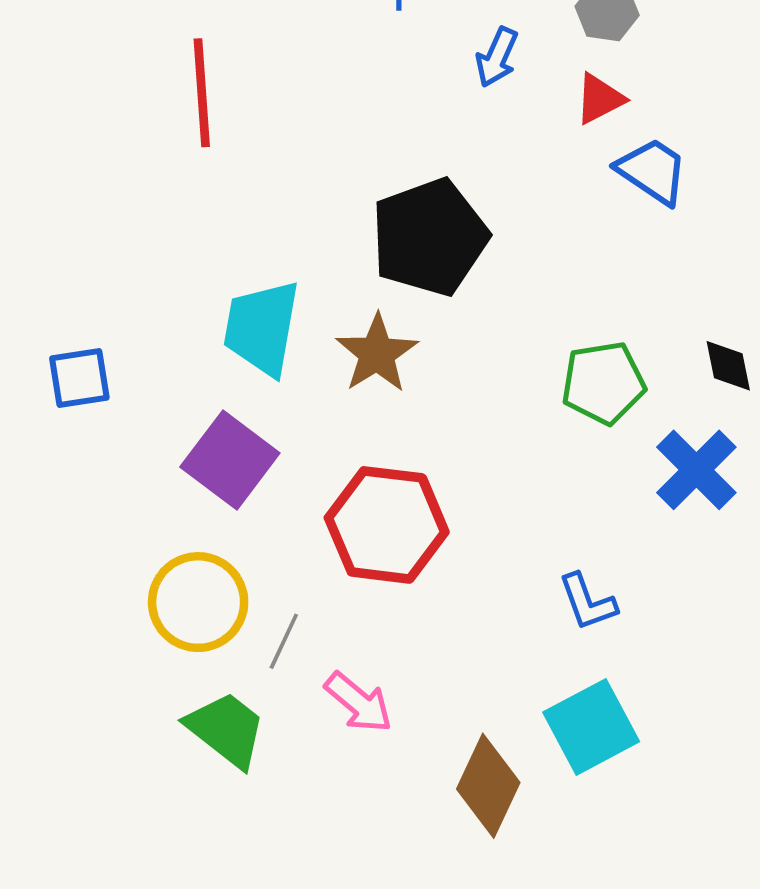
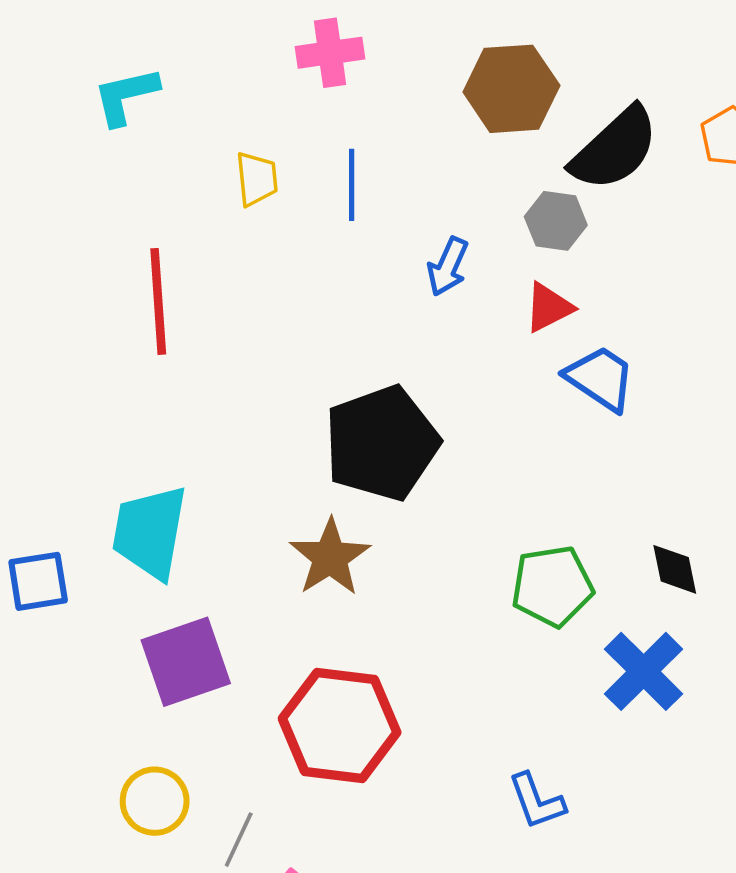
cyan trapezoid: (262, 328) -> (150, 532), moved
purple square: (230, 460) -> (186, 662), turned 34
yellow circle: (198, 602) -> (155, 801), size x0.7

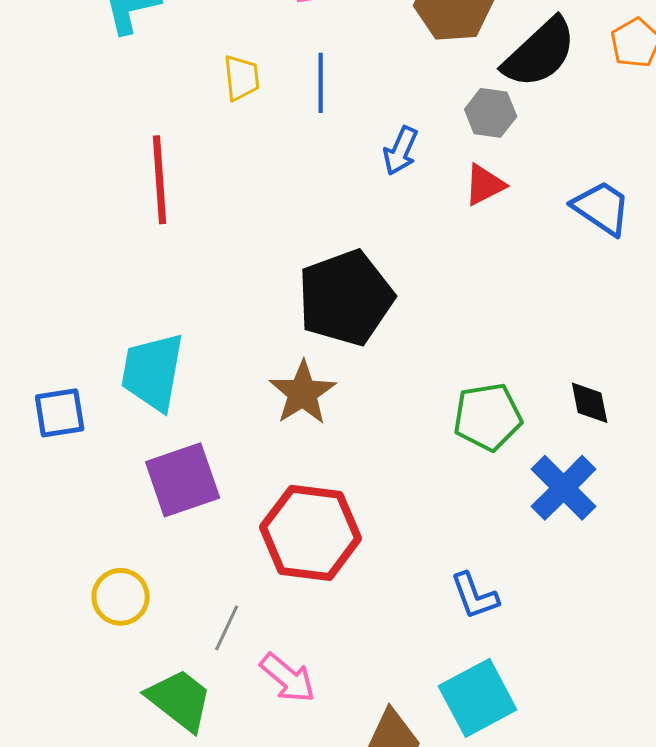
blue trapezoid: (600, 378) -> (602, 208), moved
yellow circle: (155, 801) -> (121, 597), moved

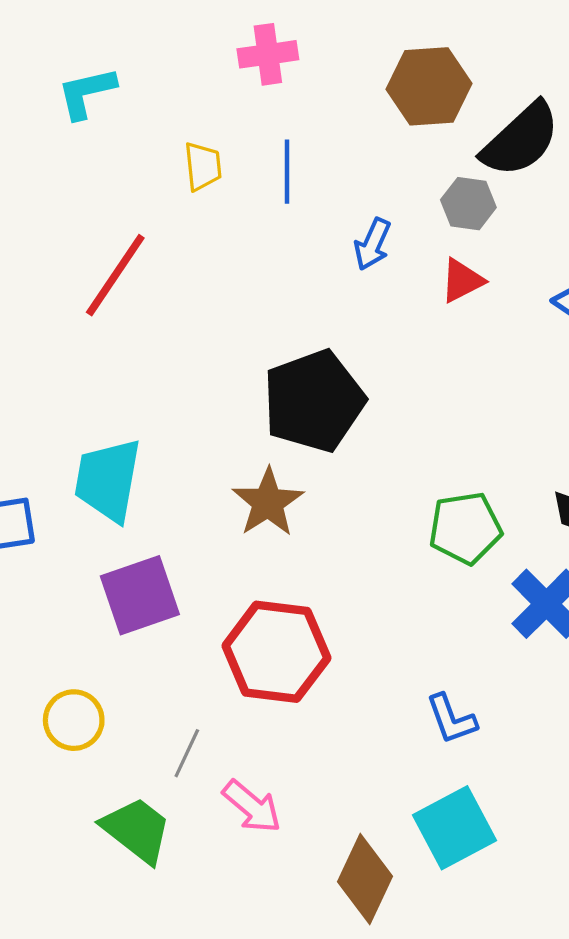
red line: (160, 180) -> (115, 275), turned 38

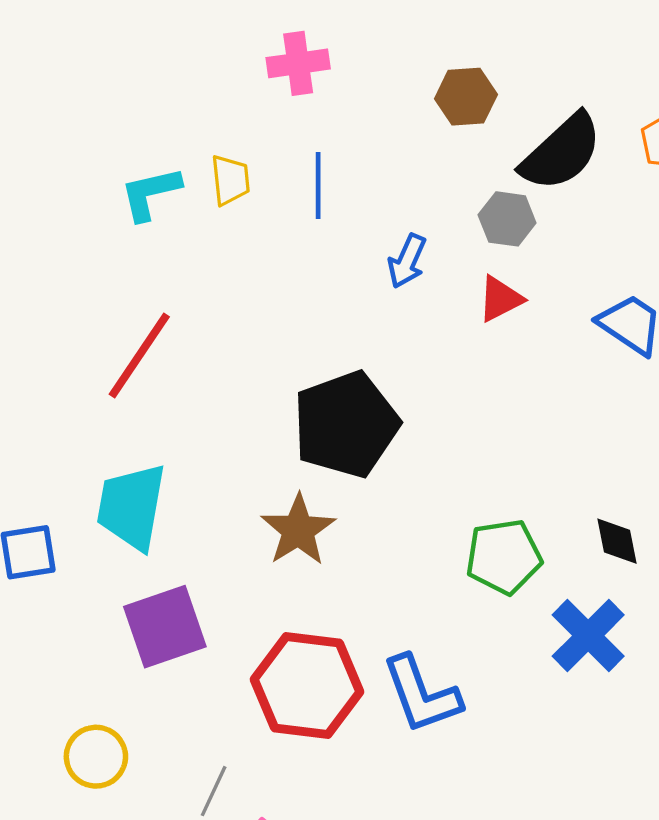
brown hexagon: (429, 86) -> (466, 97), size x0.7
cyan L-shape: (87, 93) -> (150, 193), moved
red line: (115, 275) -> (139, 356), moved
blue L-shape: (451, 719) -> (421, 694), moved, size x1.5

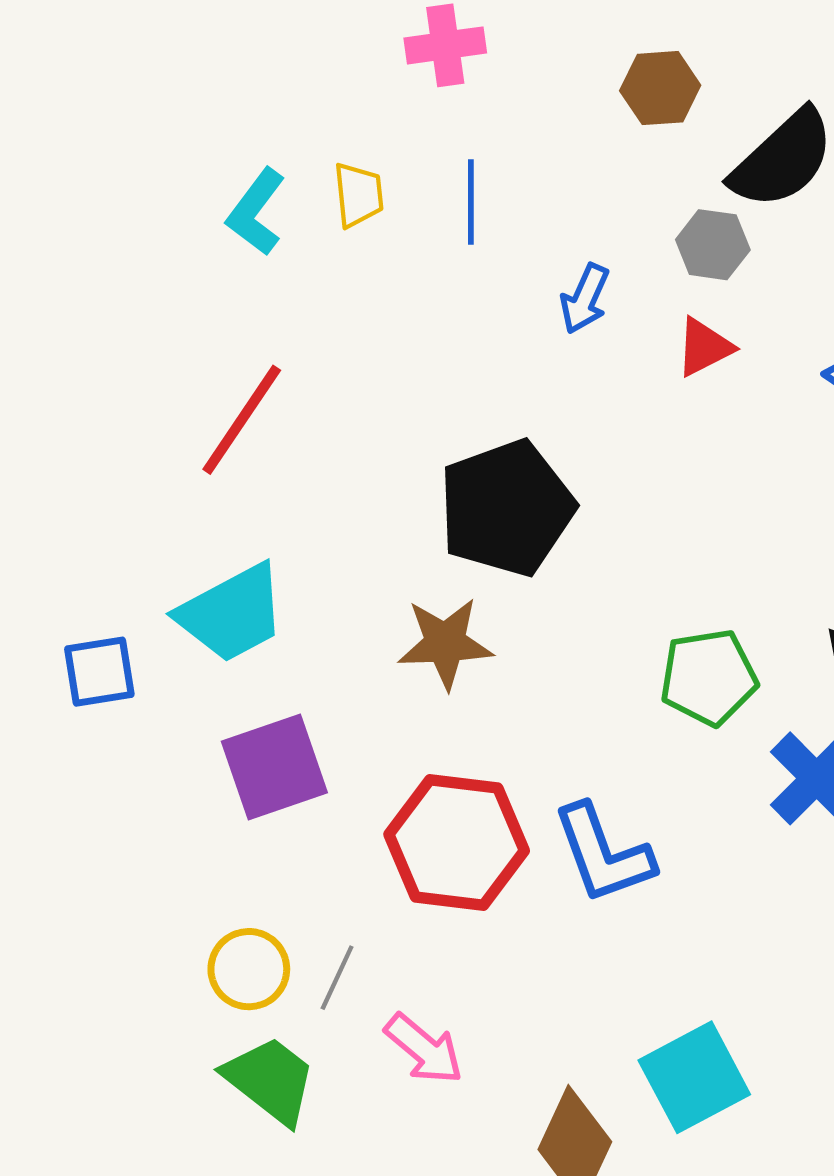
cyan L-shape: (150, 193) -> (256, 212), turned -40
cyan trapezoid: (131, 507) -> (232, 613), turned -128
brown star: (298, 530) -> (445, 643), turned 30
yellow circle: (96, 757) -> (249, 969), moved

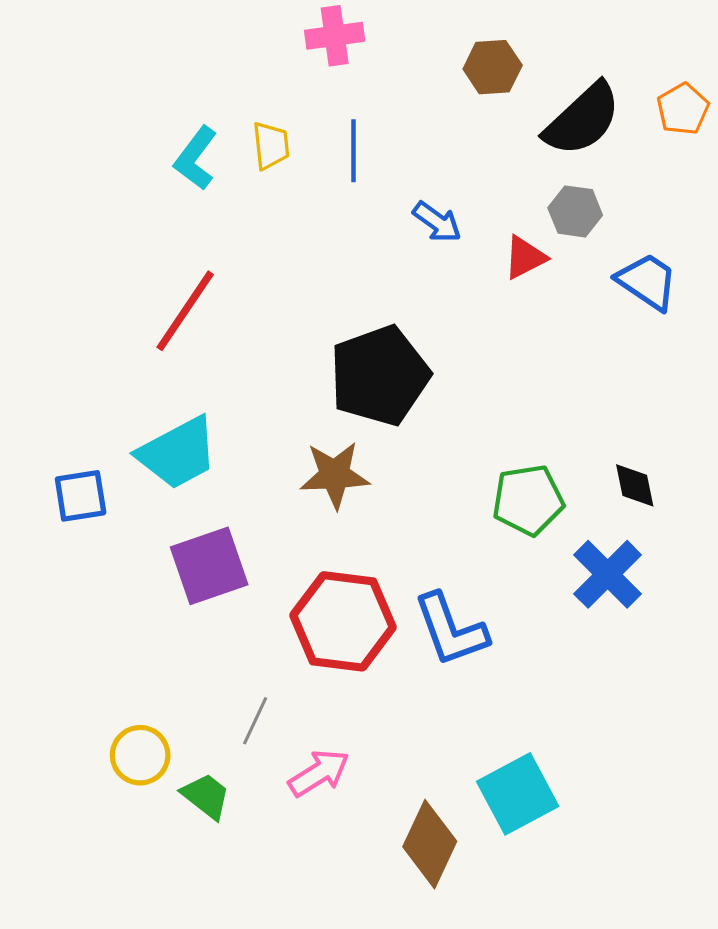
gray hexagon: (713, 245) -> (575, 211), moved
blue arrow: (585, 299) -> (437, 222), turned -78
yellow circle: (249, 969) -> (140, 755), moved
pink arrow: (424, 1049) -> (319, 773), turned -72
green trapezoid: (270, 1080) -> (206, 796), size x0.7

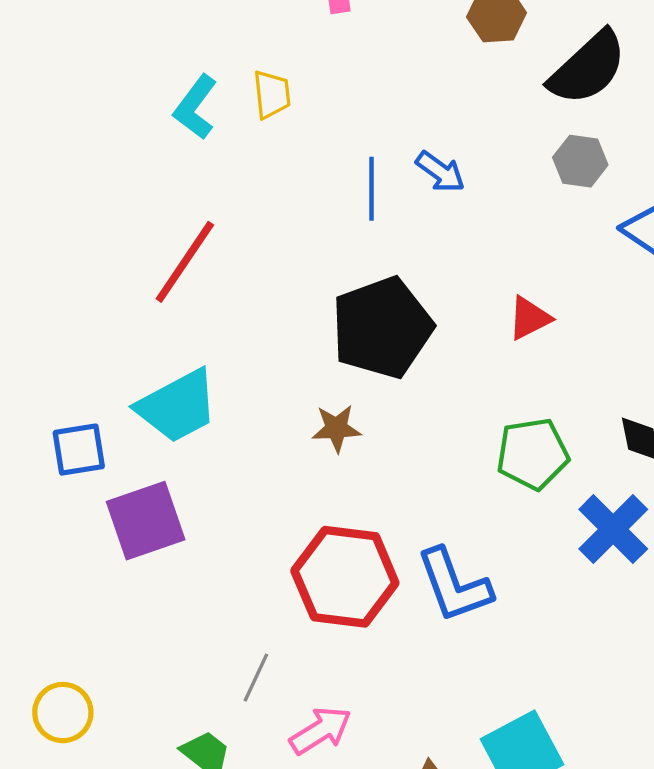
blue line: (353, 151) -> (371, 189), moved
red triangle: (525, 257) -> (529, 318), moved
brown star: (335, 475) -> (336, 428), size x0.7
purple square: (209, 566) -> (146, 521), moved
yellow circle: (140, 755) -> (63, 713), moved

